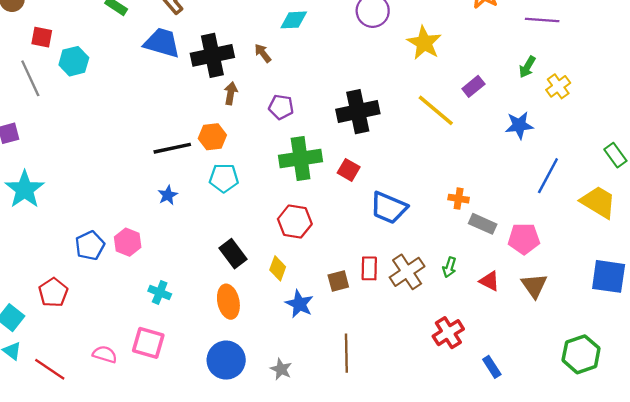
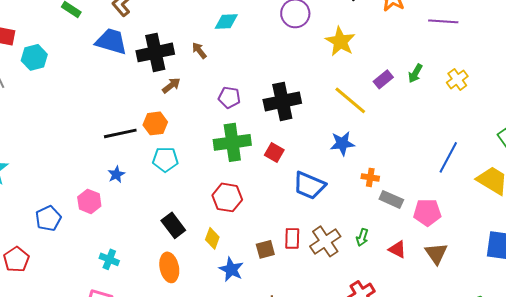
green arrow: (527, 67) -> (415, 73), moved
brown arrow: (231, 93) -> (171, 85), turned 42
purple pentagon: (281, 107) -> (229, 97), moved
blue star: (519, 125) -> (342, 143), moved
pink hexagon: (128, 242) -> (89, 201), moved

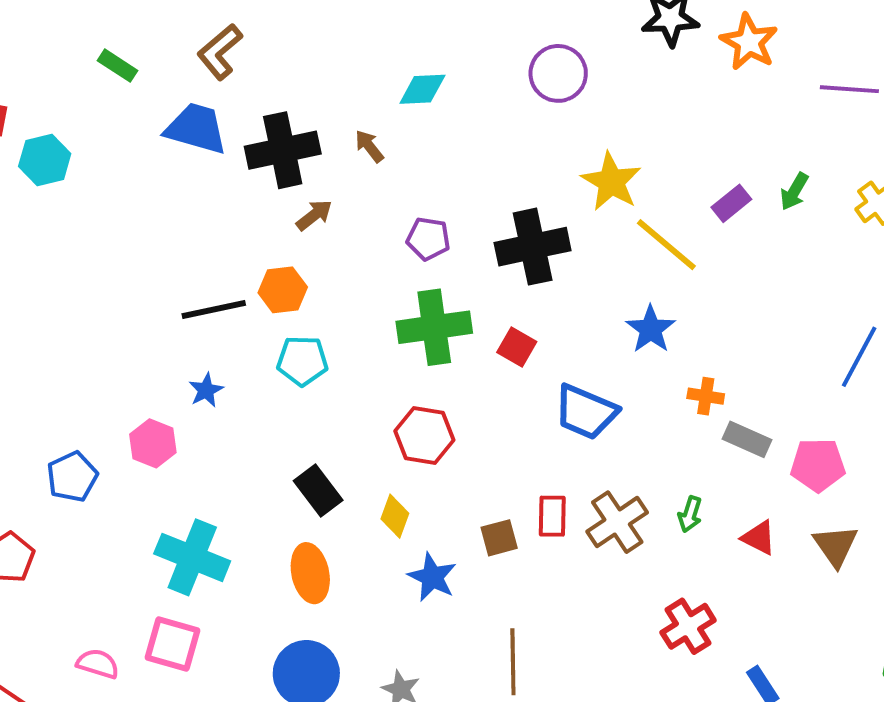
yellow star: (340, 41) -> (611, 182), moved
blue star: (342, 143) -> (651, 329), turned -30
cyan cross: (109, 259) -> (192, 557), size x1.8

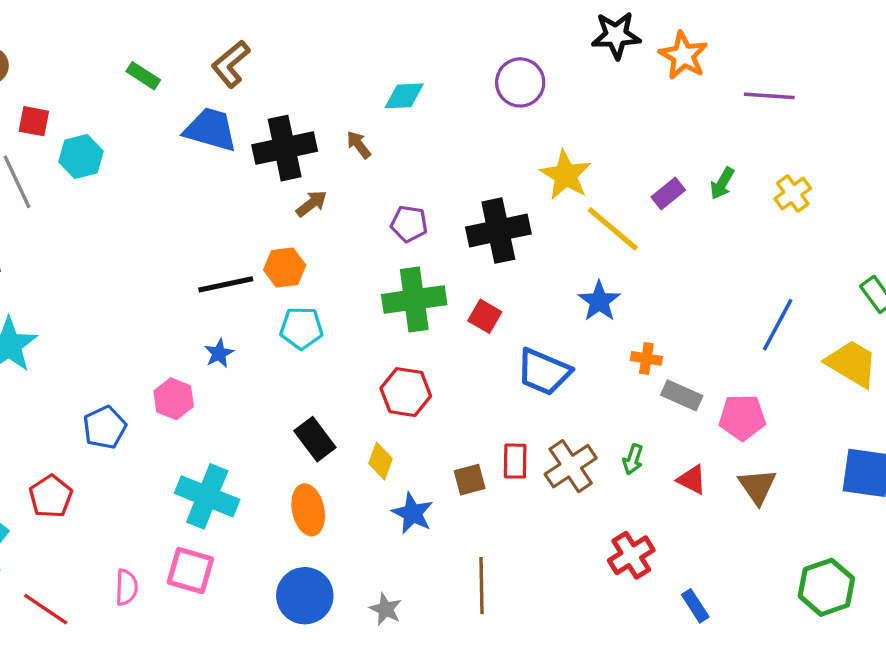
pink semicircle: (98, 664) -> (126, 587), turned 75

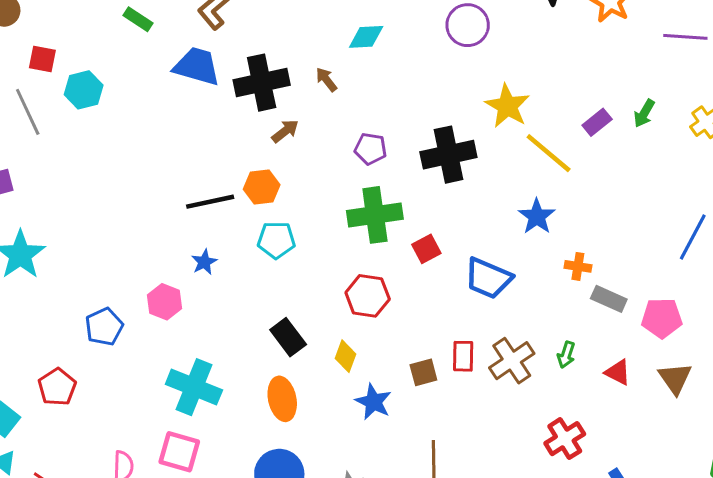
red square: (485, 316) -> (426, 249), moved, turned 32

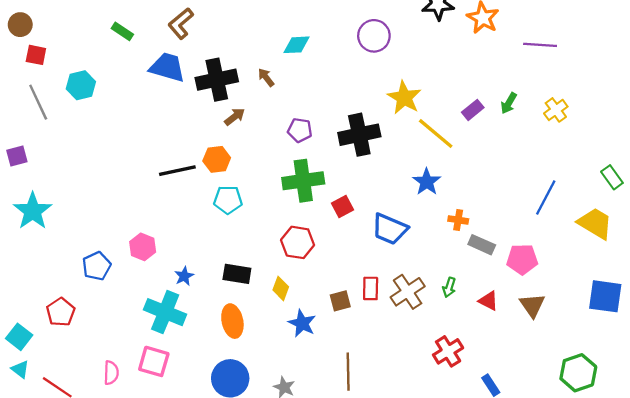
red square: (42, 59) -> (36, 55), moved
blue star: (204, 262) -> (184, 276), moved
black rectangle: (288, 337) -> (237, 274), turned -44

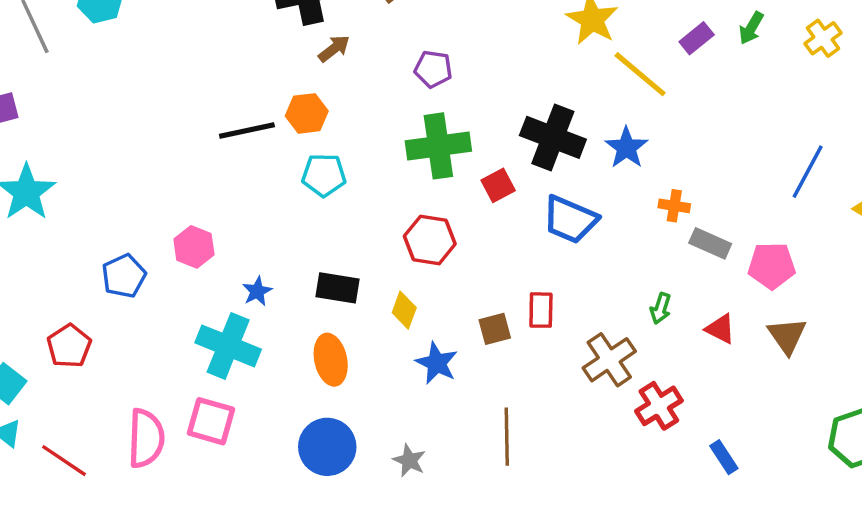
black cross: (359, 135) -> (553, 137), moved, turned 33
brown cross: (408, 292) -> (609, 360), moved
pink semicircle: (111, 373) -> (146, 438), size x1.6

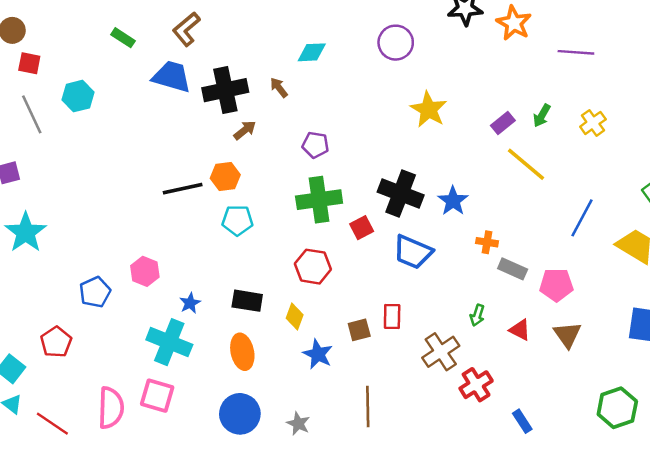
yellow line: (640, 74) -> (526, 164), moved

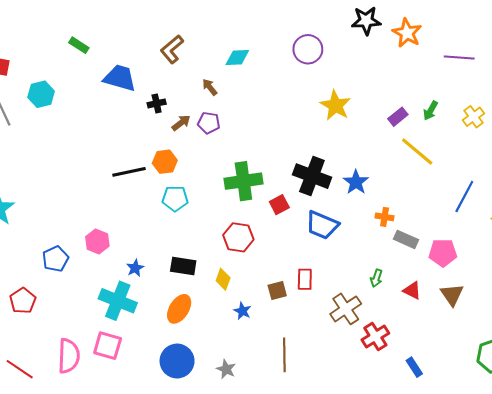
brown L-shape: (186, 29) -> (172, 49), moved
black cross: (225, 90) -> (157, 103), moved, size x0.5
purple pentagon: (315, 145) -> (209, 123), moved
orange ellipse: (242, 352) -> (179, 309), turned 44
blue star: (318, 354) -> (242, 311), size x0.7

